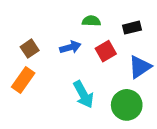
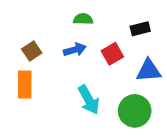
green semicircle: (91, 21) -> (83, 19), moved
blue triangle: (140, 67) -> (149, 71), turned 30
orange rectangle: (23, 80) -> (25, 84), turned -35

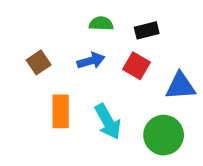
black rectangle: (140, 29) -> (147, 30), moved
red square: (112, 54) -> (137, 66), turned -30
orange rectangle: (25, 84) -> (61, 111), moved

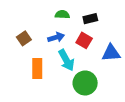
cyan arrow: (108, 122) -> (66, 60), moved
green circle: (164, 135) -> (85, 83), moved

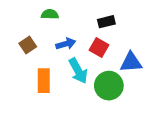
green semicircle: (62, 14) -> (50, 14), moved
green circle: (85, 83) -> (109, 86), moved

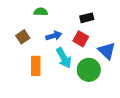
blue triangle: (131, 62) -> (107, 51), turned 48

